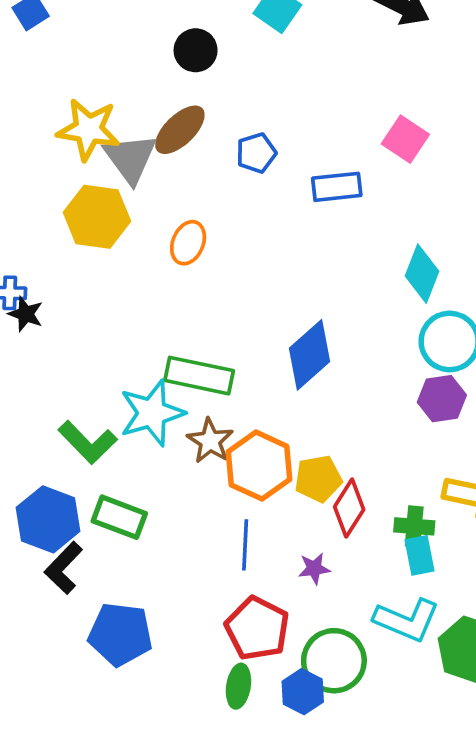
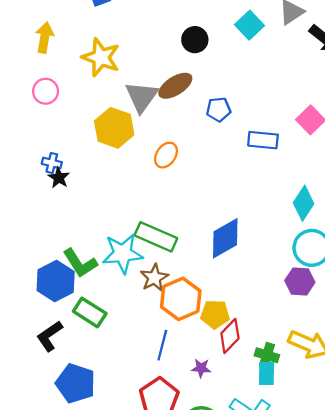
yellow star: (88, 129) -> (101, 57), moved
blue hexagon: (48, 519) -> (56, 281), moved

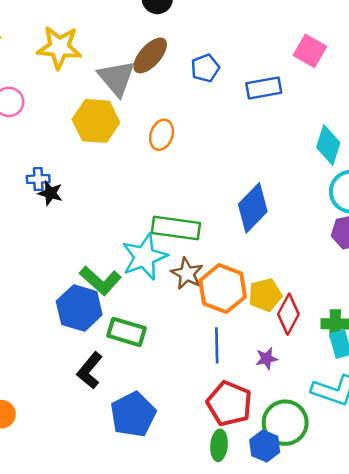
blue pentagon: (76, 383) -> (133, 415), turned -30

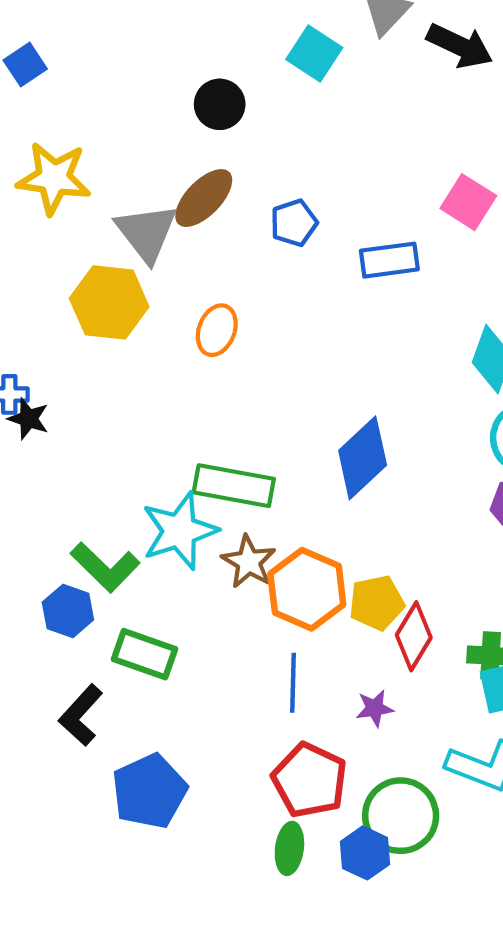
blue hexagon: (79, 308) -> (68, 611), size x0.7

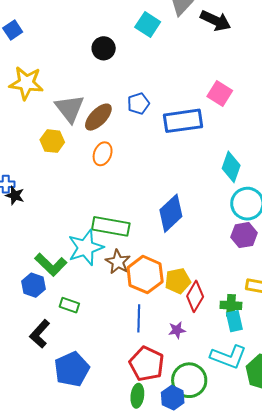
brown ellipse: (204, 198) -> (98, 117), moved
blue rectangle: (389, 260) -> (183, 121), size x1.4
yellow hexagon: (109, 302) -> (52, 141), size x0.7
green rectangle: (145, 654) -> (69, 305), size x0.7

